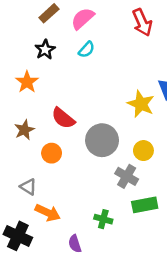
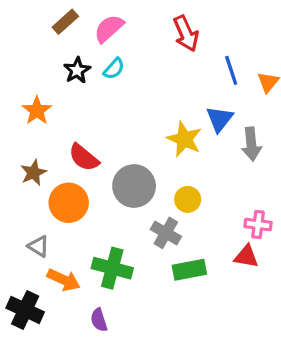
black star: (45, 50) -> (77, 70), moved
orange circle: (52, 153) -> (69, 203), size x1.5
green cross: (103, 219) -> (112, 268), moved, size x1.6

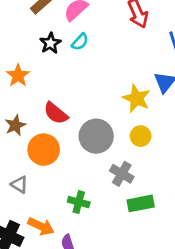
yellow circle: (188, 199) -> (141, 136), moved
green cross: (112, 268) -> (79, 202), size x0.7
orange arrow: (64, 280) -> (41, 226), moved

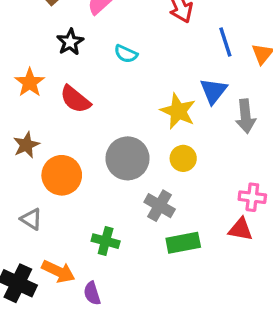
cyan semicircle: (80, 42) -> (126, 54), moved, turned 72
red semicircle: (56, 113) -> (75, 99), moved

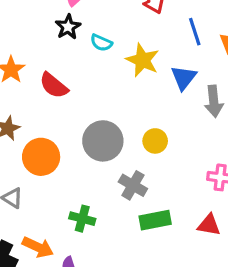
black star: (70, 42) -> (68, 27), moved
yellow star: (178, 111) -> (142, 60), moved
red triangle: (241, 229) -> (209, 225), moved

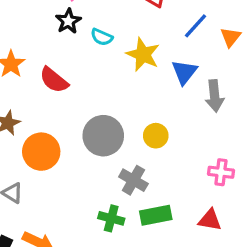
blue line: (195, 32) -> (196, 26), turned 60
green cross: (82, 219) -> (111, 218), moved

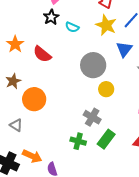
yellow star: (143, 55) -> (106, 25), moved
gray circle: (103, 136) -> (93, 65), moved
green rectangle: (156, 215) -> (106, 139), turned -42

